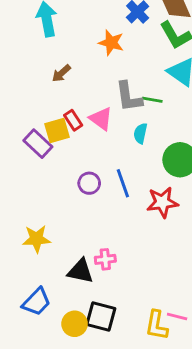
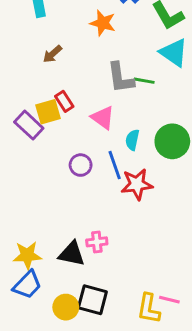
pink triangle: (101, 119) -> (103, 118), moved
cyan semicircle: (140, 133) -> (132, 140), moved
red star: (162, 202) -> (137, 184), moved
yellow star: (36, 239) -> (27, 255), moved

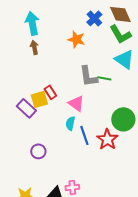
brown arrow: (52, 54) -> (34, 47), moved, turned 120
cyan semicircle: (132, 140) -> (70, 123), moved
purple circle: (81, 165) -> (38, 151), moved
red star: (137, 184) -> (107, 139), moved, turned -30

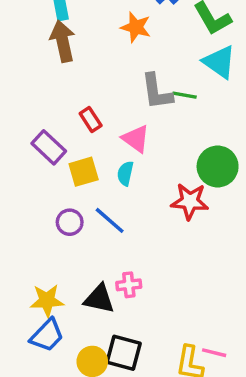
brown arrow: (34, 47) -> (63, 41), size x1.6
yellow square: (39, 99) -> (84, 172), moved
blue line: (84, 135) -> (110, 220), moved, turned -30
red star: (107, 139) -> (190, 201), turned -30

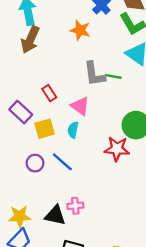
brown arrow: (63, 41) -> (30, 40), turned -144

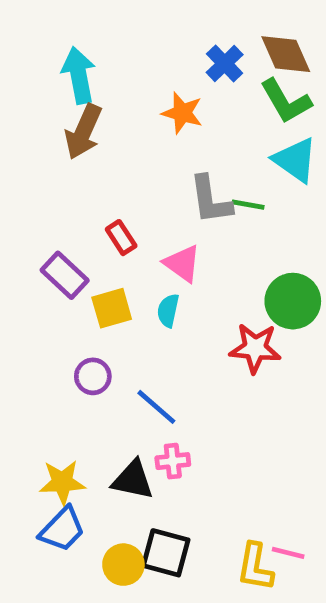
blue line: (62, 162) -> (156, 407), moved

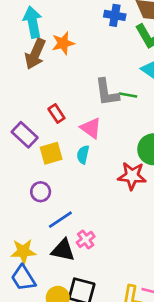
blue cross: (225, 64) -> (115, 15), turned -36
orange star: (182, 113) -> (63, 43), moved, turned -30
blue line: (156, 407) -> (60, 220), moved, turned -75
pink cross: (173, 461) -> (86, 239), turned -30
blue trapezoid: (62, 529) -> (23, 278), turned 104

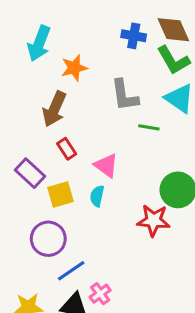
cyan arrow: (33, 22) -> (39, 43), turned -148
brown arrow: (35, 54) -> (54, 109), moved
gray L-shape: (107, 92) -> (125, 95), moved
purple circle: (41, 192) -> (48, 239), size x1.5

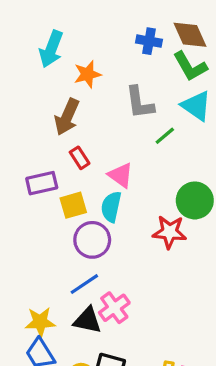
green line: (149, 127) -> (165, 136), turned -50
purple rectangle: (30, 173) -> (42, 183), turned -56
cyan semicircle: (97, 196) -> (111, 207), size x1.4
purple circle: (48, 239) -> (92, 240), moved
pink cross: (100, 294) -> (114, 308), size x1.4

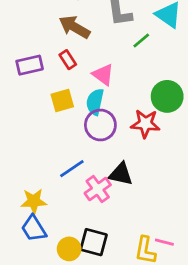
brown arrow: (67, 117) -> (75, 27), moved, turned 96
purple rectangle: (42, 183) -> (30, 65), moved
purple circle: (92, 240) -> (100, 125), moved
black triangle: (87, 320) -> (121, 174), moved

